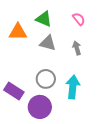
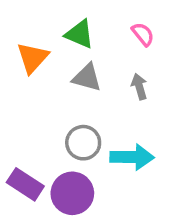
orange triangle: (18, 32) -> (33, 58), turned -48
cyan arrow: (73, 87) -> (132, 157), turned 85
purple rectangle: (14, 91) -> (25, 184), moved

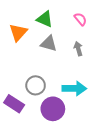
gray circle: (83, 143) -> (36, 85), moved
purple circle: (72, 193) -> (53, 109), moved

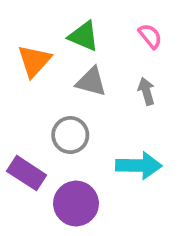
gray circle: (36, 85) -> (70, 135), moved
purple rectangle: (14, 104) -> (27, 173), moved
purple circle: (53, 109) -> (76, 204), moved

